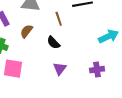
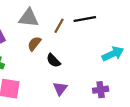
brown line: (59, 19) -> (59, 26), moved, turned 48
brown semicircle: (26, 31) -> (34, 44), moved

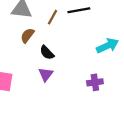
purple triangle: (60, 89) -> (46, 74), moved

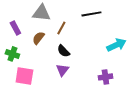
brown line: (53, 17) -> (61, 28), moved
brown semicircle: (27, 35) -> (38, 38), moved

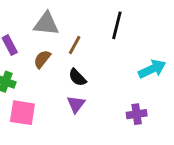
black line: (91, 14) -> (117, 25), turned -66

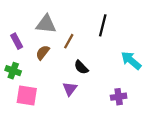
cyan arrow: (152, 69) -> (131, 60), turned -115
black semicircle: (77, 77) -> (81, 67), moved

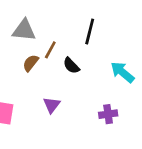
brown semicircle: (43, 53) -> (31, 63), moved
black semicircle: (81, 67) -> (71, 66), moved

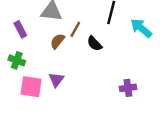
cyan arrow: (122, 72) -> (141, 28), moved
purple triangle: (52, 105) -> (56, 80), moved

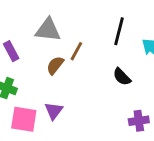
black semicircle: (94, 44) -> (122, 77), moved

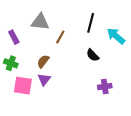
brown semicircle: (55, 65) -> (43, 61), moved

